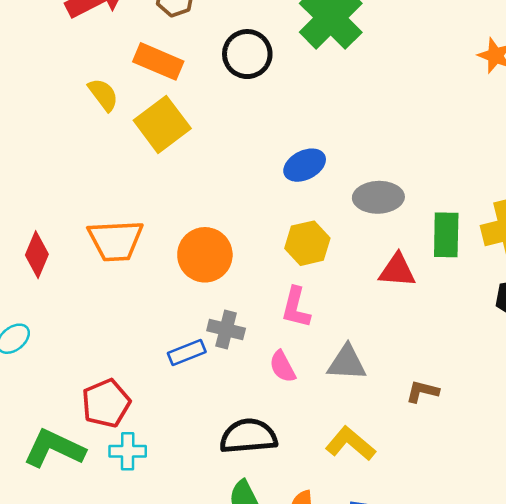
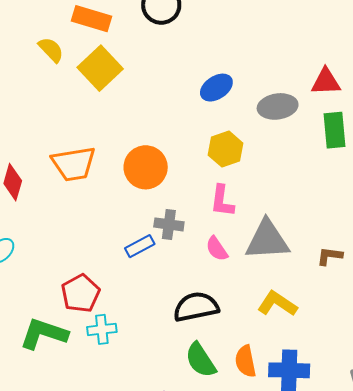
red triangle: (397, 270) -> (326, 82), moved
gray triangle: (347, 363) -> (267, 240), size x1.4

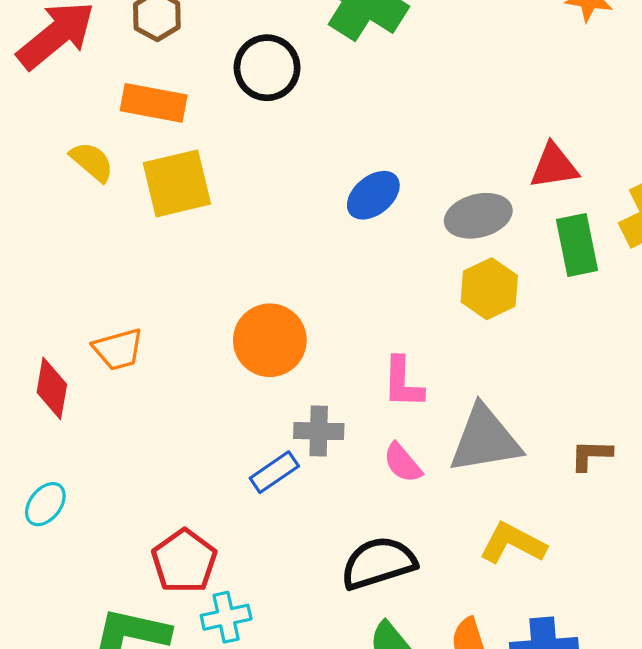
yellow square: (100, 68) -> (177, 183), turned 36
yellow hexagon: (226, 149) -> (489, 289), moved
orange trapezoid: (74, 164) -> (118, 349), moved, size x0.7

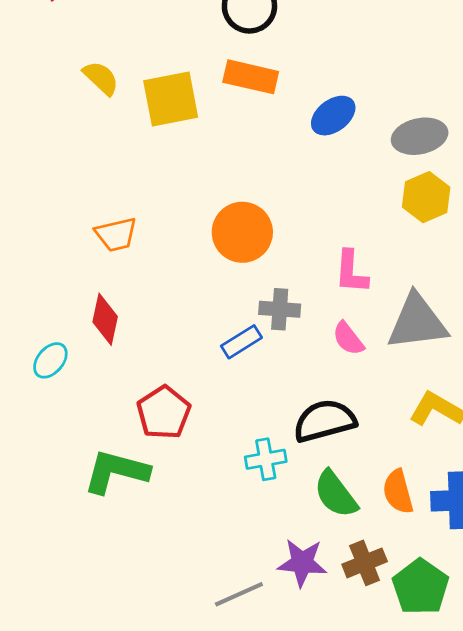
orange rectangle: (154, 103) -> (251, 77), moved
red diamond: (52, 388) -> (105, 319), moved
cyan cross: (226, 617) -> (266, 459), moved

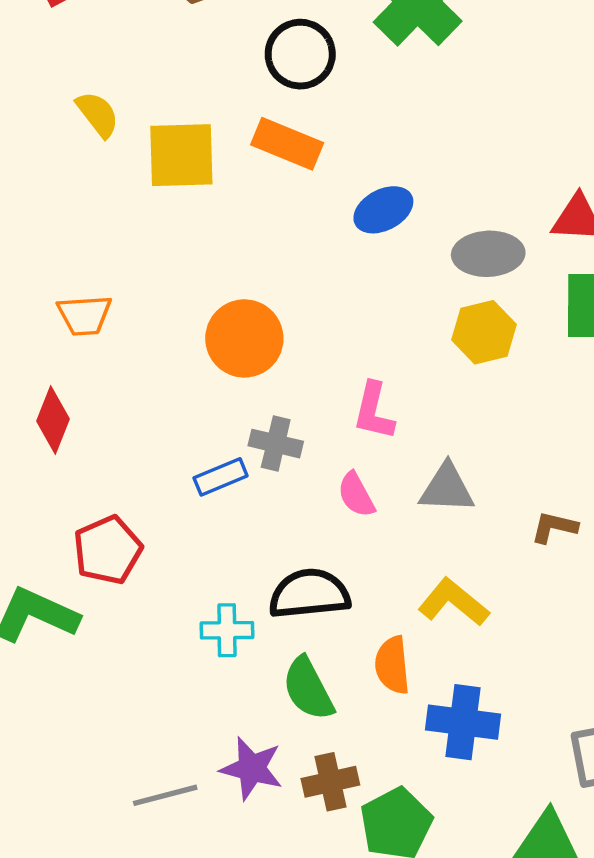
gray triangle: (417, 322) -> (447, 488), size x0.7
orange semicircle: (398, 492) -> (392, 665), moved

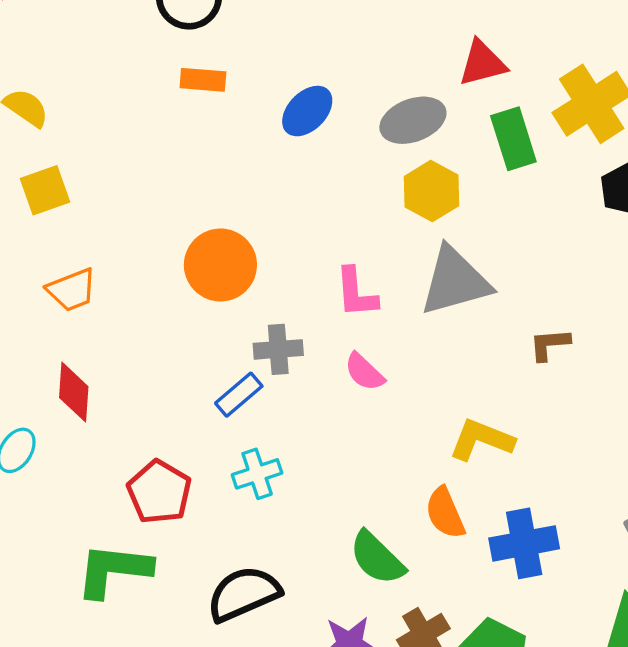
orange rectangle: (287, 144) -> (203, 80), size x0.7
yellow square: (181, 155) -> (45, 190), moved, size x0.7
gray triangle: (447, 488) -> (455, 281), moved, size x1.4
black semicircle: (309, 594) -> (244, 594), moved
cyan cross: (227, 630) -> (257, 474), moved

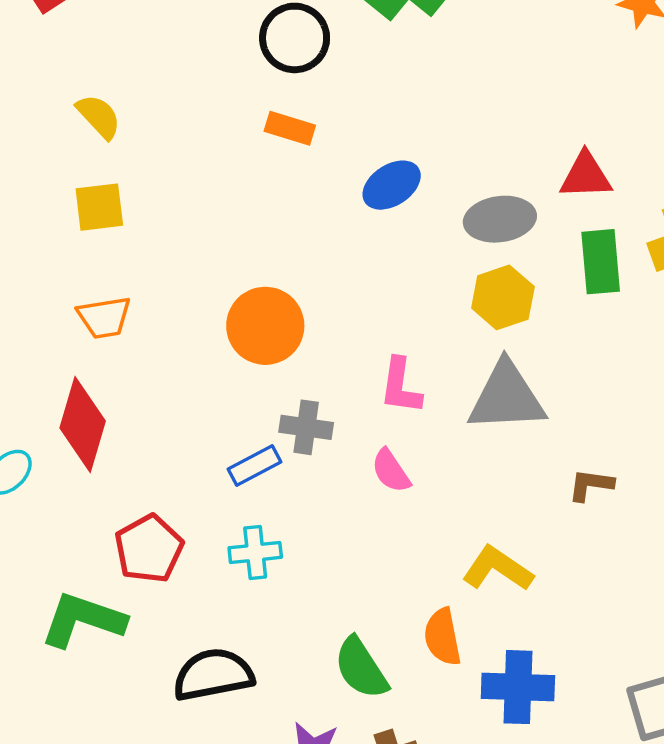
red diamond: (74, 392) -> (83, 425), size x1.4

